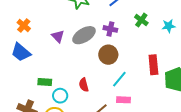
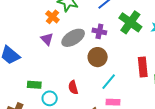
green cross: (141, 20) -> (130, 22), size x1.6
orange cross: (24, 26) -> (52, 17), moved

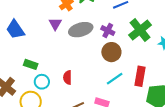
brown circle: (98, 57) -> (111, 52), moved
cyan line: (109, 82) -> (115, 79), moved

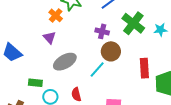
gray ellipse: (81, 30) -> (65, 62), moved
red semicircle: (67, 77) -> (76, 94), moved
cyan line: (115, 79) -> (97, 69), moved

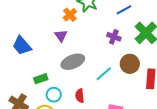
brown circle: (111, 51) -> (130, 64), moved
green rectangle: (35, 83) -> (41, 79), turned -32

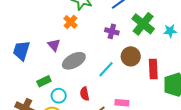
orange cross: (70, 15) -> (70, 22), moved
purple triangle: (61, 36) -> (54, 45), moved
blue trapezoid: (22, 46) -> (21, 51), turned 65

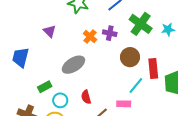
orange cross: (70, 22) -> (90, 37), moved
purple triangle: (54, 45) -> (50, 31), moved
cyan line: (106, 69) -> (136, 86), moved

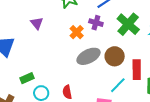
purple cross: (110, 33) -> (96, 23), moved
gray ellipse: (73, 65) -> (88, 56), moved

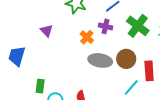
gray ellipse: (88, 56) -> (100, 60), turned 40
green rectangle: (27, 78) -> (40, 86), turned -56

